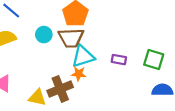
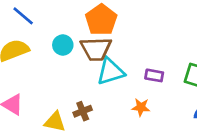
orange star: (79, 74) -> (141, 107), moved
brown cross: (60, 89) -> (83, 111), size x0.6

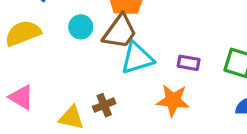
brown trapezoid: (96, 49) -> (120, 32), turned -52
orange star: (141, 107) -> (173, 100), size x1.5

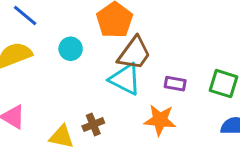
brown trapezoid: (120, 32) -> (134, 53), moved
cyan triangle: (137, 58) -> (125, 79), turned 44

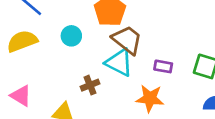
brown trapezoid: (134, 53) -> (127, 40), turned -88
brown cross: (93, 125) -> (90, 85), moved

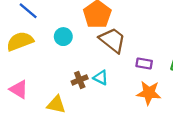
cyan triangle: (119, 62) -> (101, 78), moved, size x0.6
orange star: (150, 98) -> (149, 93), moved

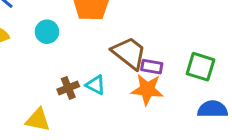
brown trapezoid: (112, 40) -> (129, 53), moved
orange star: (149, 93) -> (147, 89), moved

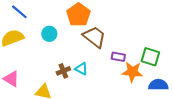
brown trapezoid: (129, 53) -> (94, 37), moved
orange star: (147, 89) -> (132, 72), moved

